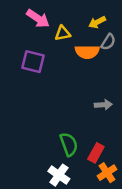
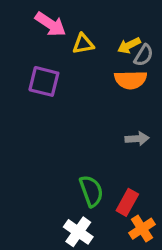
yellow arrow: (97, 22) -> (129, 45), moved
orange semicircle: (87, 52) -> (131, 80), moved

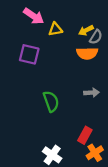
green semicircle: (91, 191) -> (51, 101), moved

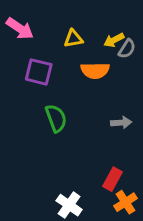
pink arrow: (34, 16) -> (20, 29), moved
orange semicircle: (87, 53) -> (95, 70), moved
green semicircle: (51, 101) -> (56, 118), moved

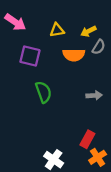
gray semicircle: (127, 49) -> (99, 47), moved

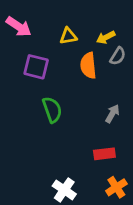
orange semicircle: (74, 55) -> (88, 65), turned 85
gray arrow: (94, 95) -> (112, 114), turned -56
red rectangle: (87, 139) -> (104, 154), moved, turned 54

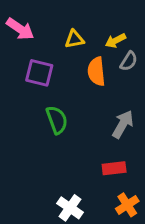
gray arrow: (112, 114) -> (123, 124), size x1.4

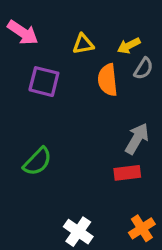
green semicircle: (57, 120) -> (37, 161), moved, turned 64
red rectangle: (114, 168) -> (127, 173), moved

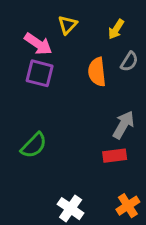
pink arrow: (23, 33) -> (38, 44), moved
yellow triangle: (83, 44) -> (68, 25), moved, turned -36
yellow arrow: (129, 46) -> (116, 29), moved, turned -30

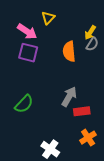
yellow arrow: (116, 29) -> (90, 33), moved
gray arrow: (123, 125) -> (69, 97), moved
orange cross: (128, 206) -> (88, 138), moved

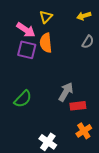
yellow arrow: (90, 33) -> (84, 16), moved, turned 40
orange semicircle: (69, 51) -> (46, 43), moved

